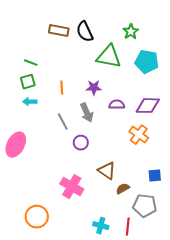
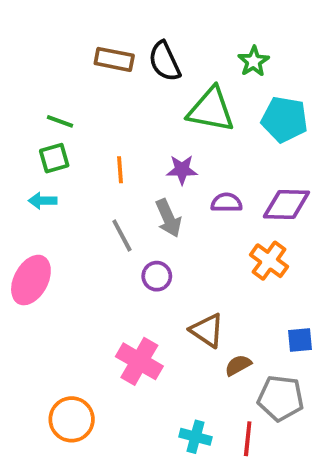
cyan arrow: (30, 102) -> (43, 201), moved

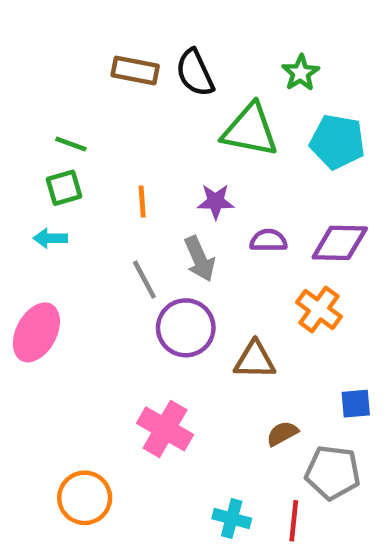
purple circle: (157, 276) -> (186, 328), size x1.6
brown triangle: (207, 330) -> (255, 360), moved, turned -33

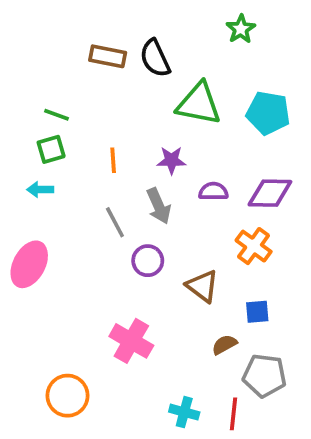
green star: (301, 73) -> (241, 29), moved
purple circle: (186, 328) -> (148, 261), size x0.7
brown triangle: (255, 360) -> (202, 286), turned 36
blue square: (356, 404) -> (257, 312), moved

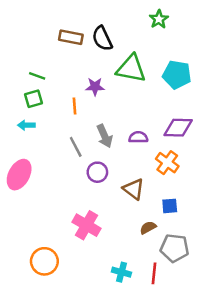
purple star: (171, 160) -> (95, 87), moved
purple semicircle: (213, 191) -> (138, 137), moved

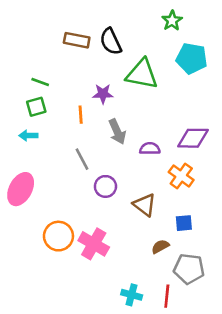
cyan pentagon: (177, 75) -> (192, 58), moved
gray arrow: (105, 136) -> (117, 132), moved
orange circle: (44, 261) -> (58, 236), moved

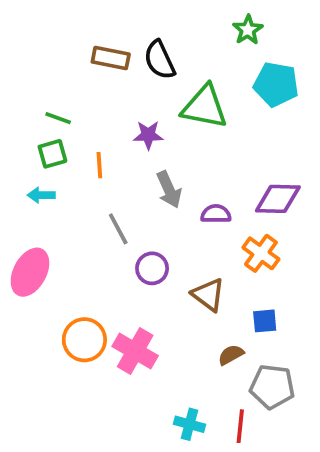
orange line: (81, 115) -> (99, 165), moved

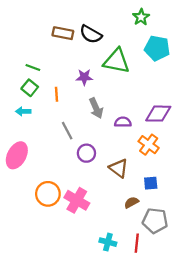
black semicircle: (160, 60) -> (91, 34), turned -35
green square: (52, 154) -> (30, 88), turned -35

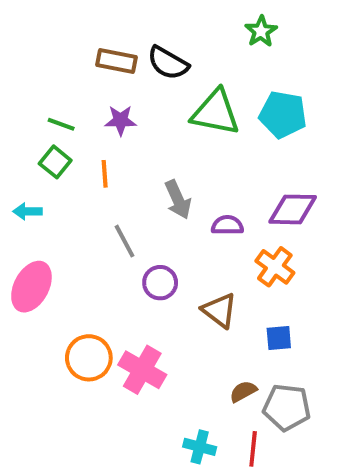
cyan pentagon: (157, 48) -> (283, 114), moved
purple star: (84, 77) -> (121, 120), moved
cyan arrow: (23, 111) -> (27, 211), moved
brown semicircle: (131, 202) -> (243, 391), moved

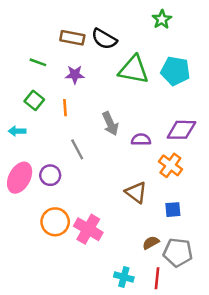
green line: (61, 124) -> (38, 62), moved
purple circle: (160, 283) -> (50, 175), moved

